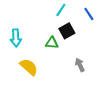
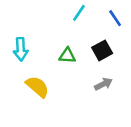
black square: (67, 31) -> (102, 50), moved
gray arrow: (80, 65) -> (103, 84), turned 88

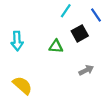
black square: (102, 50) -> (80, 33), moved
yellow semicircle: (38, 87) -> (22, 85), moved

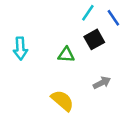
cyan line: (66, 11) -> (88, 13), moved
yellow semicircle: (22, 85) -> (62, 101), moved

